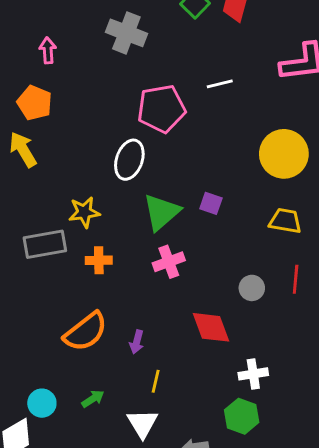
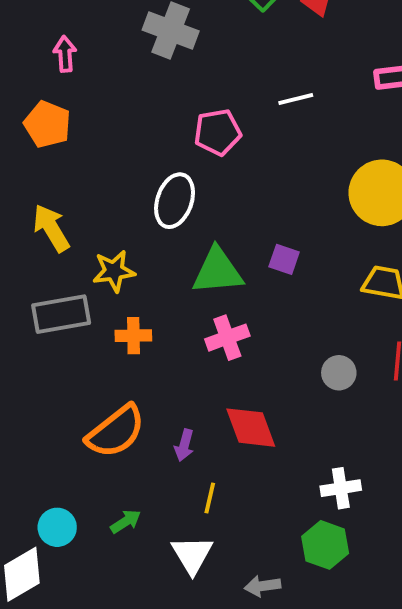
pink pentagon: (161, 109) -> (218, 132), size x0.7
yellow arrow: (23, 149) -> (51, 228), moved
green triangle: (161, 212) -> (218, 271), turned 36
red diamond: (211, 327) -> (251, 428), moved

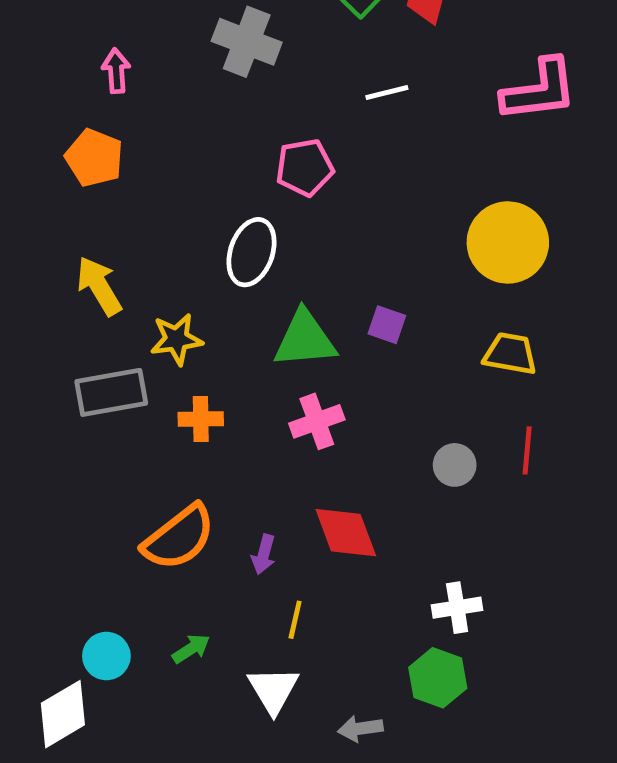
white line: (296, 99) -> (387, 93), moved

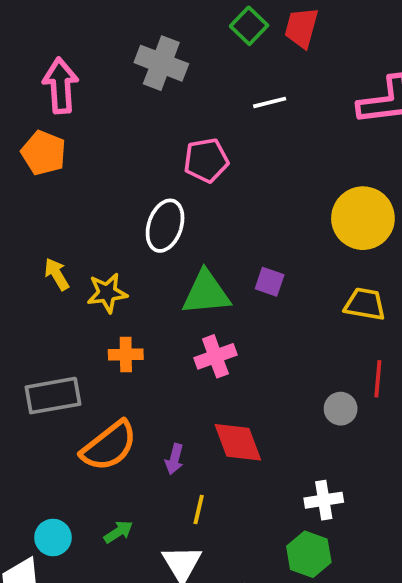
pink arrow: (116, 71) -> (60, 86), size x1.6
yellow arrow: (99, 286) -> (57, 274), moved, size x0.7
gray rectangle: (111, 392) -> (53, 396), moved
gray circle: (455, 465) -> (341, 409), moved

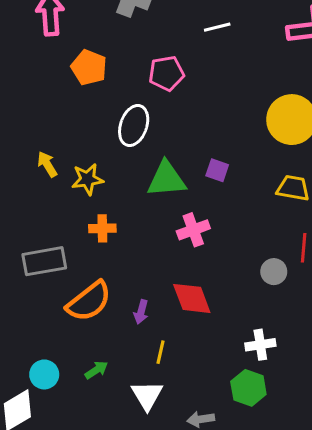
orange pentagon: (44, 153) -> (89, 67), moved
pink cross: (215, 356) -> (193, 230), moved

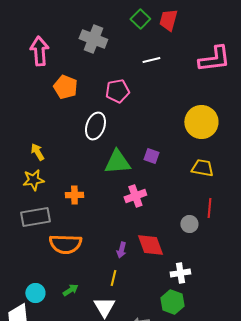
yellow star: (87, 179) -> (33, 180), moved
red diamond: (192, 298) -> (150, 245), moved
orange semicircle: (89, 301) -> (65, 244), turned 40
purple arrow: (141, 312) -> (121, 250), moved

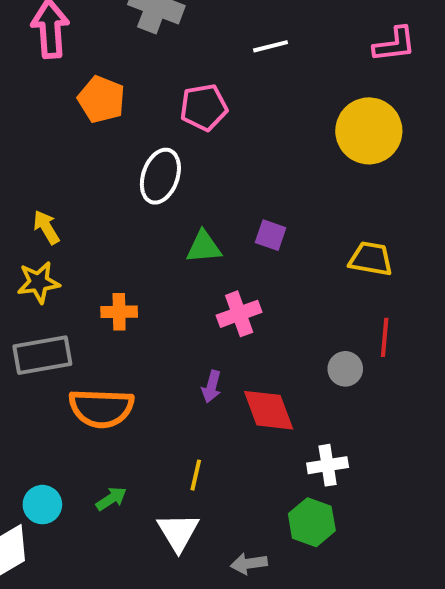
pink L-shape: (214, 59) -> (394, 44), size x0.7
yellow circle: (201, 122) -> (369, 131), moved
green triangle: (117, 162) -> (204, 247), size x0.7
purple arrow: (121, 250) -> (212, 387), moved

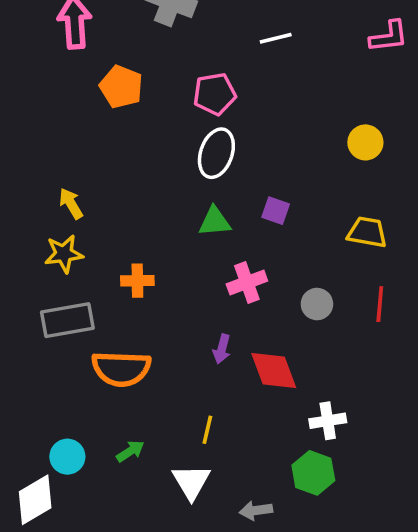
yellow circle: (369, 131) -> (365, 142), moved, size x0.6
white ellipse: (160, 176) -> (216, 153), moved
gray circle: (345, 369) -> (317, 304), moved

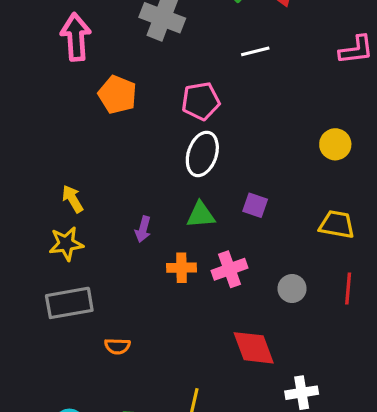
orange cross: (137, 281) -> (181, 268), moved
purple arrow: (222, 349) -> (143, 229), moved
orange semicircle: (121, 369) -> (117, 346), size x0.5

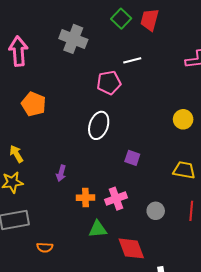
orange pentagon: (117, 95) -> (34, 104), moved
pink pentagon: (201, 101) -> (109, 83), moved
green triangle: (201, 215) -> (98, 229), moved

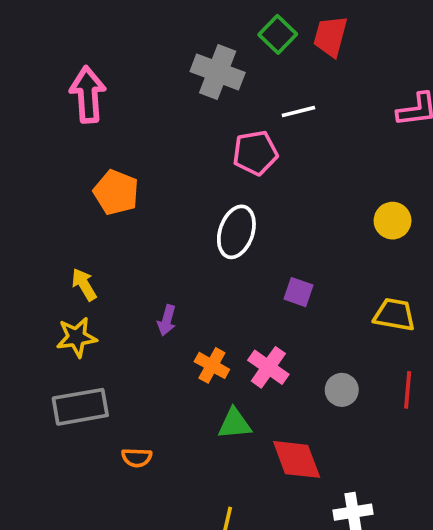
gray cross: (73, 39) -> (218, 72), moved
orange cross: (86, 198) -> (212, 365), turned 30
pink cross: (116, 199) -> (268, 367), turned -35

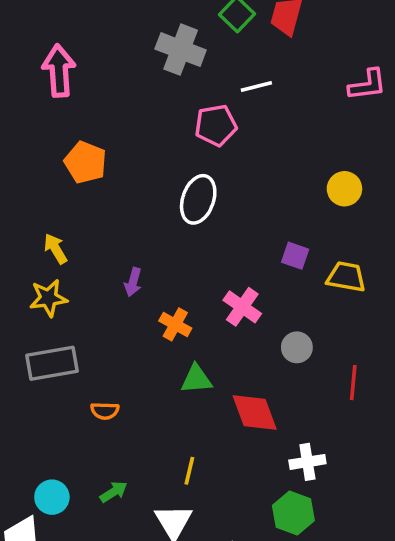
purple square: (298, 292) -> (295, 256), moved
pink cross: (268, 367) -> (242, 307), moved
red line: (408, 390) -> (353, 383), moved

